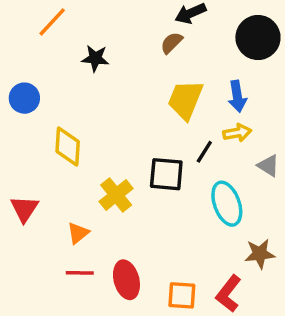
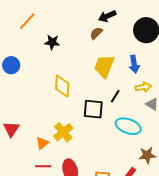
yellow arrow: (237, 133) -> (143, 87), moved
yellow diamond: (68, 147) -> (62, 86), moved
yellow cross: (116, 195) -> (63, 132), moved
cyan ellipse: (227, 204) -> (128, 126), turned -50

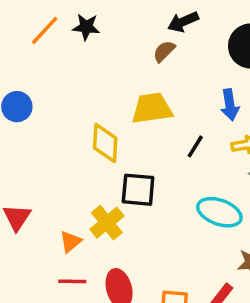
black star: (52, 42) -> (86, 27), moved
yellow trapezoid: (104, 66) -> (152, 108), moved, turned 60
black line: (115, 96) -> (195, 146), moved
black square: (93, 109) -> (138, 190), moved

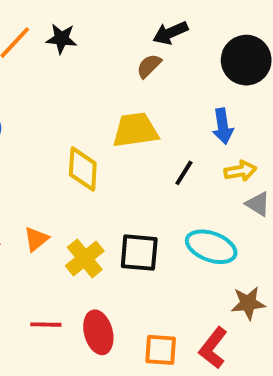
black square: (138, 190) -> (139, 253), moved
orange triangle: (71, 242) -> (36, 239), moved

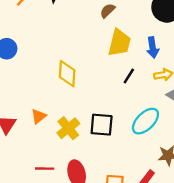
yellow trapezoid: (135, 130) -> (119, 43), moved, turned 112
cyan ellipse: (211, 247) -> (145, 121), turned -64

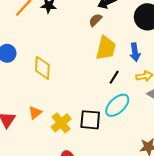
yellow diamond: (67, 74) -> (42, 68), moved
cyan ellipse: (145, 121) -> (117, 105), moved

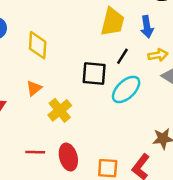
orange triangle: (35, 113) -> (34, 88), moved
black square: (90, 120) -> (94, 73), moved

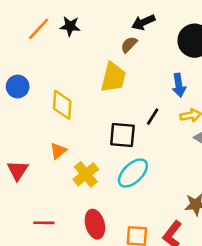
yellow trapezoid: (113, 22) -> (113, 77), moved
cyan ellipse: (126, 89) -> (133, 173), moved
red line: (35, 152) -> (44, 223), moved

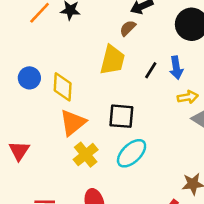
blue circle: (18, 87) -> (29, 78), moved
black line: (153, 117) -> (151, 70), moved
orange triangle: (58, 151) -> (73, 123), moved, size x1.6

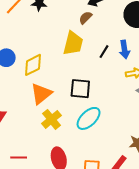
yellow diamond: (63, 87) -> (33, 65), turned 60

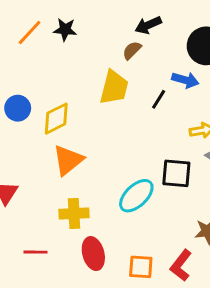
blue arrow: (125, 50) -> (185, 80), moved, turned -66
black square: (80, 89) -> (176, 173), moved
yellow cross: (52, 119) -> (74, 213), moved, turned 36

